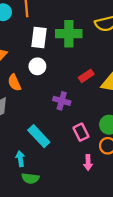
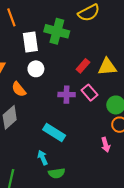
green cross: (69, 34) -> (57, 31), turned 30
pink rectangle: (81, 132) -> (89, 93), moved

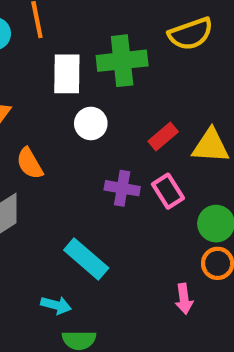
green cross: (57, 31) -> (122, 61), turned -30
white circle: (36, 69) -> (91, 123), moved
cyan arrow: (43, 158) -> (56, 305), turned 120

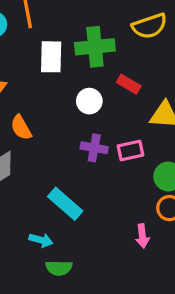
white circle: (91, 123) -> (89, 101), moved
red rectangle: (163, 137) -> (129, 84), moved, turned 70
pink rectangle: (168, 191) -> (130, 151), turned -70

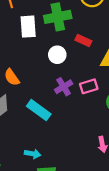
purple cross: (94, 148) -> (64, 87), turned -36
cyan rectangle: (65, 204) -> (39, 110), moved

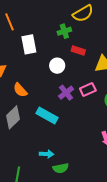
green cross: (58, 17) -> (64, 31), moved, size x0.6

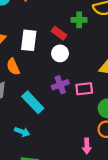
white rectangle: (29, 44) -> (29, 40), moved
red rectangle: (78, 50) -> (59, 33), moved
cyan arrow: (47, 154) -> (22, 132), moved

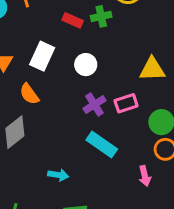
red rectangle: (59, 33) -> (73, 20), moved
white rectangle: (29, 40) -> (42, 56), turned 30
cyan rectangle: (33, 102) -> (102, 145), moved

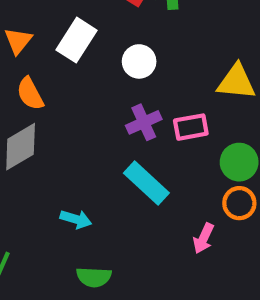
orange semicircle: (29, 94) -> (30, 94), moved
pink arrow: (145, 176) -> (203, 238), turned 30

